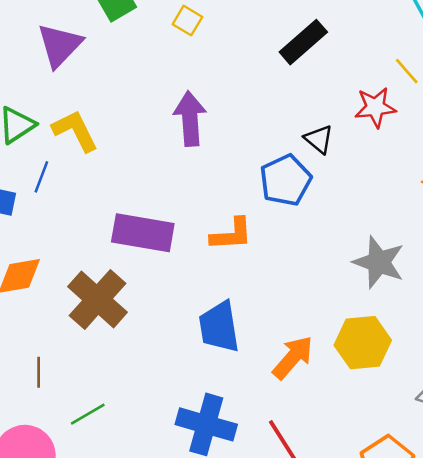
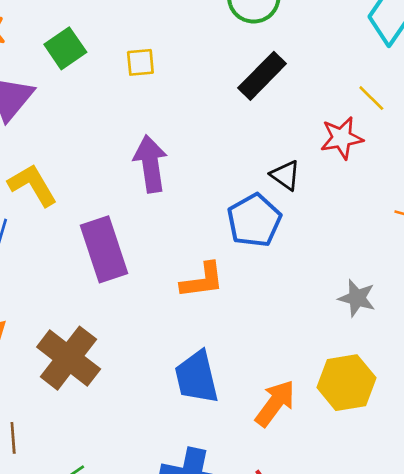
yellow square: (187, 21) -> (140, 62), turned -32
purple rectangle: (143, 233) -> (104, 249), moved, turned 66
gray star: (379, 262) -> (357, 298), size x0.7

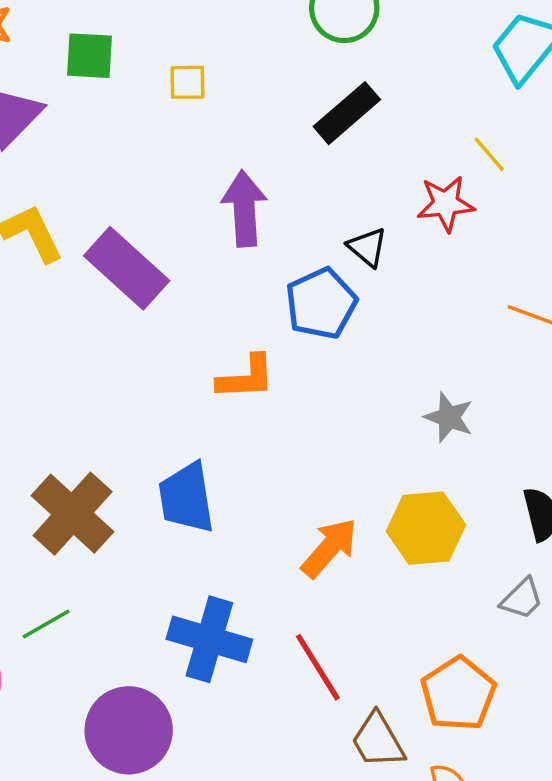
green square: (65, 48) -> (90, 56), turned 33
purple arrow: (150, 164) -> (244, 208), moved
purple rectangle: (104, 249) -> (127, 268), moved, turned -34
brown cross: (69, 358) -> (73, 514), moved
blue trapezoid: (197, 377) -> (186, 498), moved

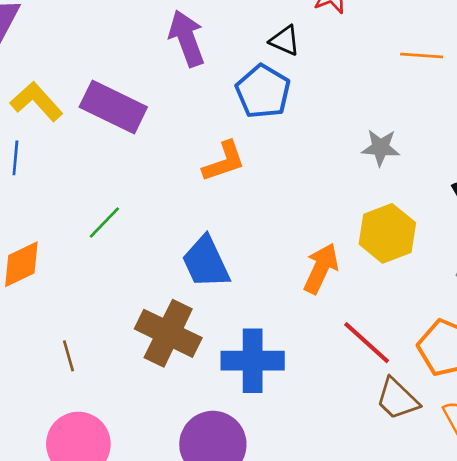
brown cross: (73, 514) -> (168, 333), moved
green line: (46, 624) -> (104, 223), moved
red line: (318, 667) -> (367, 343), moved

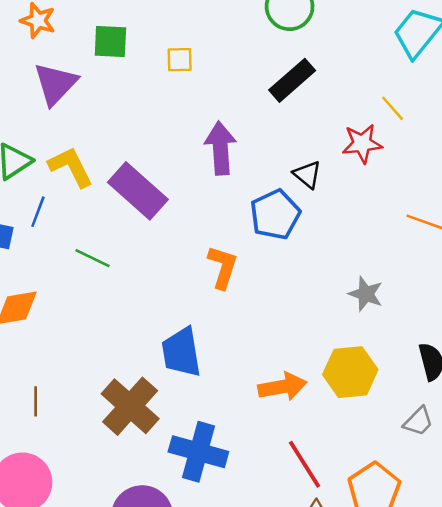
orange L-shape: (224, 161) -> (223, 267), turned -69
green line: (104, 223) -> (92, 258), moved, turned 56
orange arrow: (321, 268) -> (282, 387), turned 39

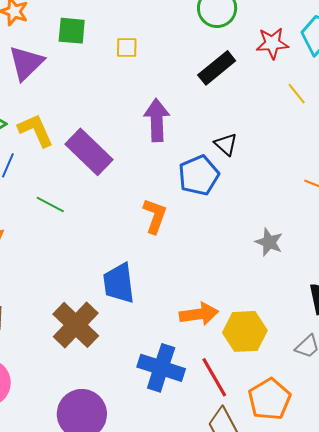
red star: (362, 144) -> (272, 43), moved
yellow hexagon: (350, 372) -> (245, 331), moved
blue cross: (198, 452) -> (161, 368), moved

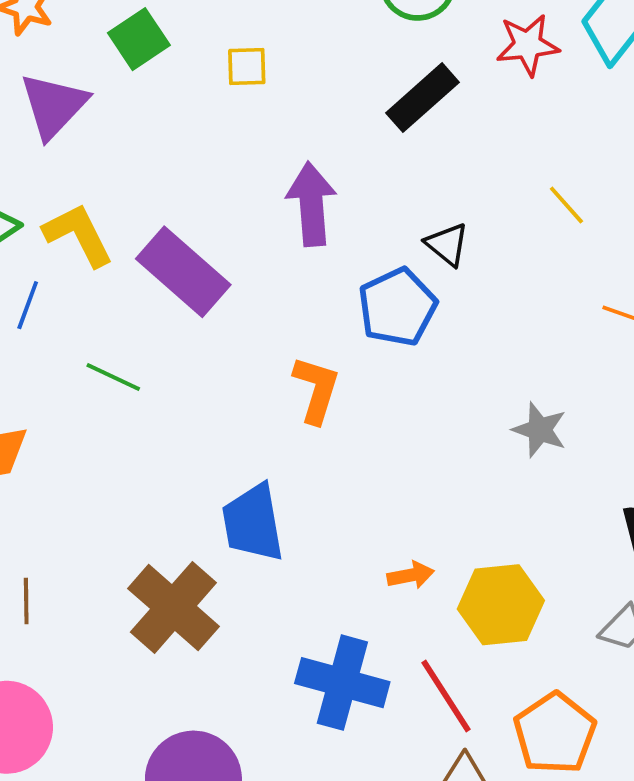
green square: (72, 31) -> (139, 39), turned -36
yellow line: (297, 94) -> (566, 205), moved
orange arrow: (199, 314) -> (411, 575), size x0.6

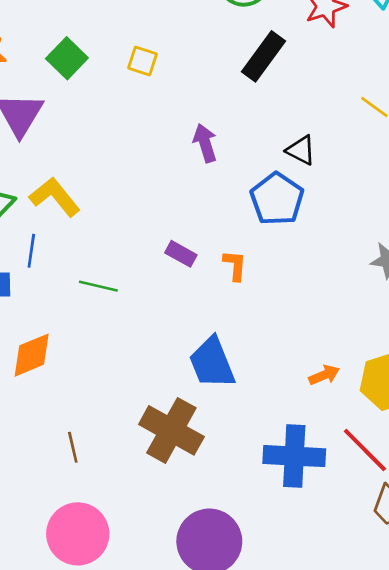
yellow square: (247, 67) -> (142, 61), turned 32
purple arrow: (311, 204) -> (205, 143), size x0.7
purple rectangle: (183, 272) -> (181, 254), moved, size x0.5
orange L-shape: (316, 390) -> (235, 265), size x0.7

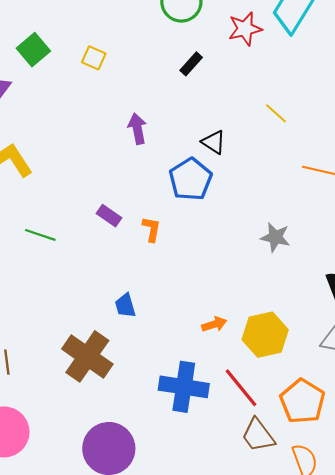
black rectangle: (264, 56) -> (191, 64), size x0.6
blue trapezoid: (212, 363) -> (125, 306), size x0.6

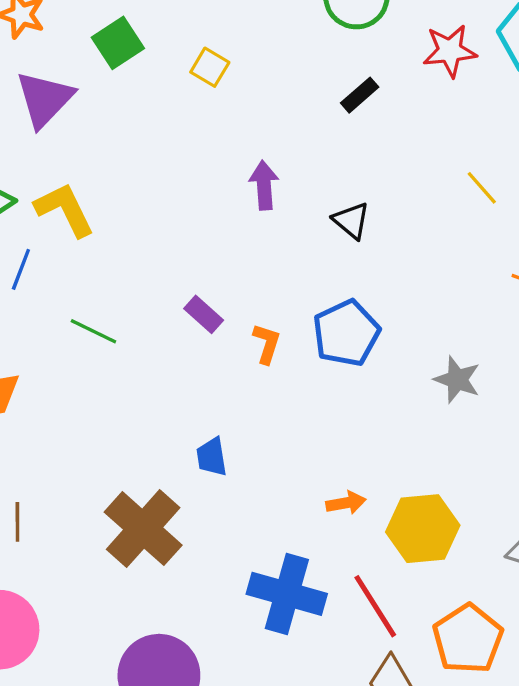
black triangle: (214, 142) -> (351, 221), moved
blue pentagon: (190, 179) -> (346, 333), moved

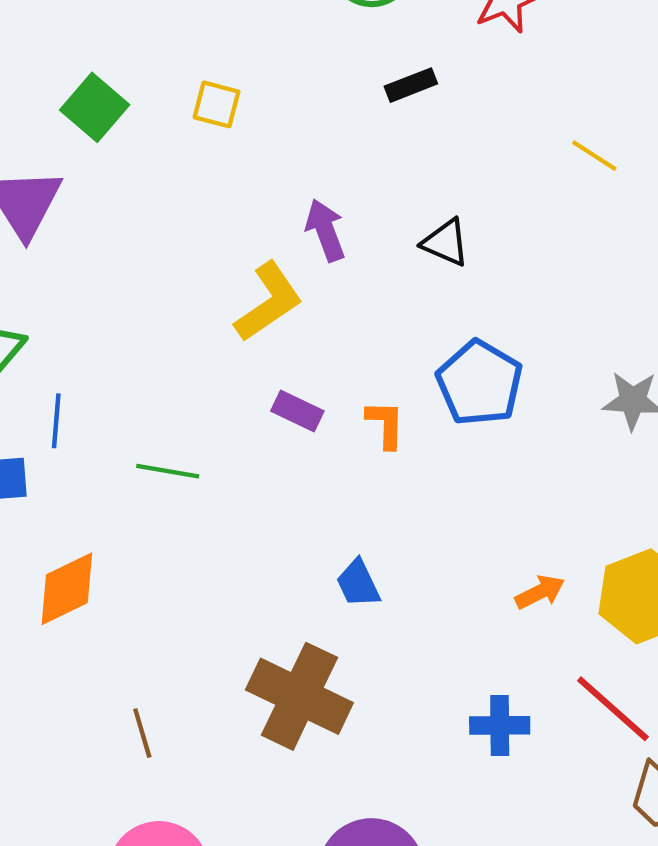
black rectangle: (360, 95) -> (411, 85), turned 36
yellow L-shape: (65, 210) -> (269, 302), moved, turned 98
blue cross: (287, 594) -> (500, 725), size x0.6

